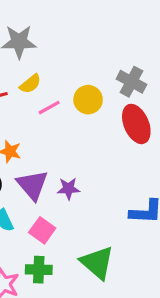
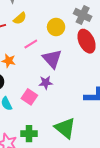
pink line: (49, 108) -> (31, 44), moved
purple triangle: (32, 185) -> (52, 59), moved
pink square: (42, 230) -> (29, 97), moved

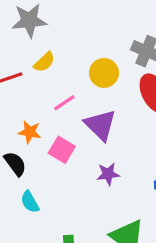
purple star: (46, 83) -> (108, 174), moved
pink square: (29, 97) -> (62, 150), moved

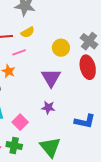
pink line: (64, 103) -> (19, 52), moved
pink square: (62, 150) -> (20, 122), moved

